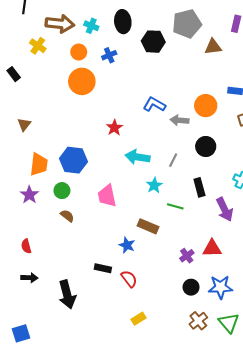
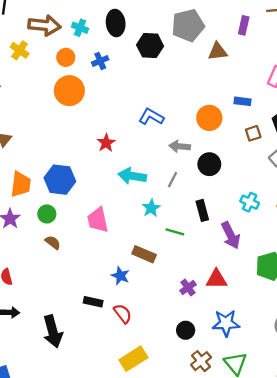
gray arrow: (179, 120) -> (180, 146), moved
black circle: (191, 287) -> (186, 330), moved
yellow rectangle: (139, 319) -> (133, 359), size x1.6

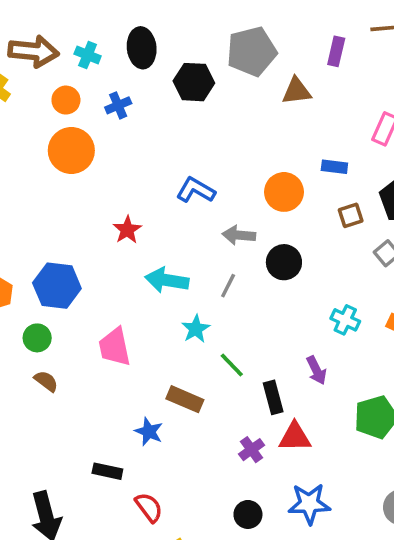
black rectangle: (202, 210) -> (273, 397), moved
green line: (175, 232) -> (232, 365), turned 30
purple arrow: (231, 235) -> (316, 370), size x0.7
red semicircle: (123, 314) -> (149, 507), moved

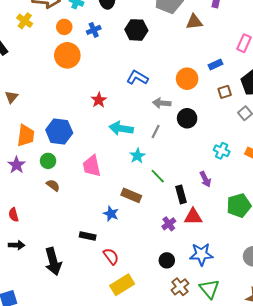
black hexagon: (194, 82) -> (136, 30), moved
blue rectangle: (334, 167) -> (216, 64), turned -32

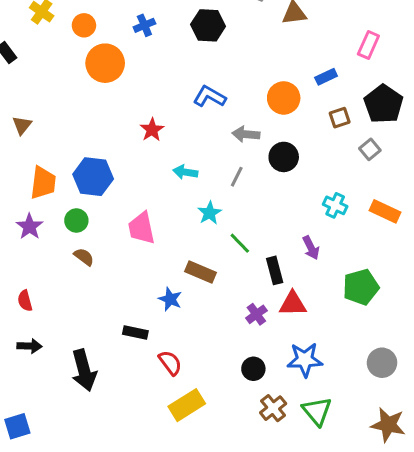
orange circle: (64, 27) -> (84, 25), moved
cyan arrow: (121, 128) -> (185, 172), size x0.7

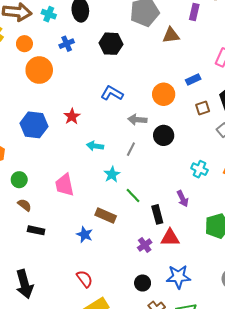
blue hexagon: (93, 177) -> (34, 125), moved
black rectangle: (135, 332) -> (36, 230), moved

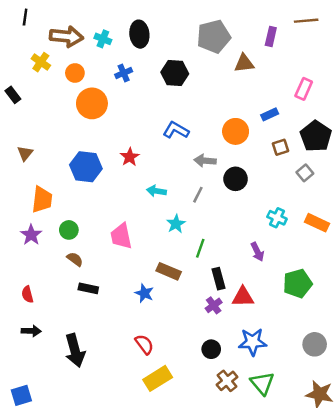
green line: (133, 195) -> (200, 248), turned 63
black rectangle: (157, 214) -> (219, 279), moved

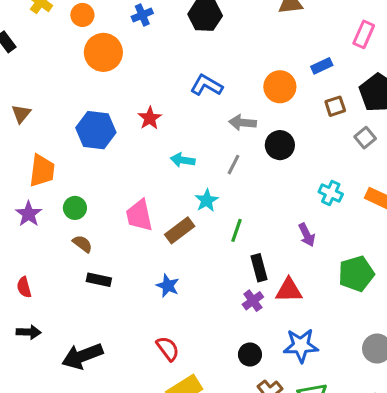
brown rectangle: (169, 271) -> (180, 230), moved, turned -60
black arrow: (75, 350) -> (82, 356), turned 84

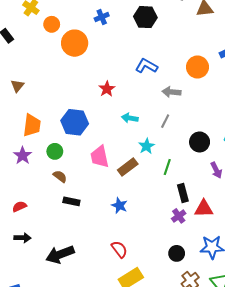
orange circle: (82, 15) -> (52, 24), moved
blue hexagon: (96, 130) -> (75, 122), moved
black circle: (280, 145) -> (200, 142), moved
red semicircle: (24, 287) -> (19, 207), turned 80

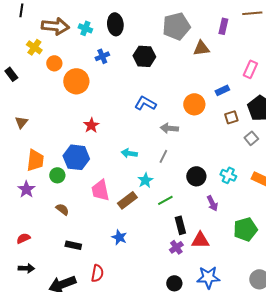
red star: (107, 89) -> (91, 125), moved
green circle: (55, 151) -> (57, 175), moved
green line: (167, 167) -> (165, 200), turned 42
black rectangle: (71, 201) -> (73, 245), moved
red semicircle: (119, 249) -> (97, 273), moved, turned 48

